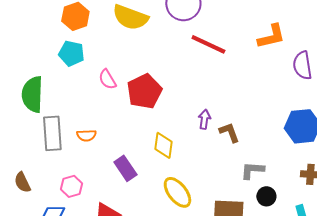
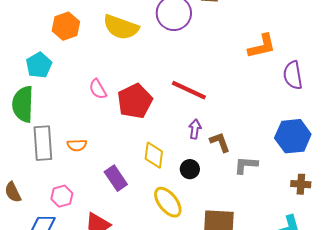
red line: (208, 44) -> (189, 90), moved
cyan pentagon: (71, 53) -> (39, 65), moved, turned 30
gray L-shape: (252, 170) -> (246, 165), moved
black circle: (266, 196) -> (190, 169), moved

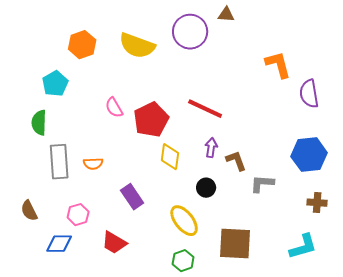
orange L-shape: (262, 46) -> (278, 65), turned -92
green semicircle: (23, 104) -> (39, 123), size x0.7
yellow diamond: (154, 155) -> (170, 157), moved

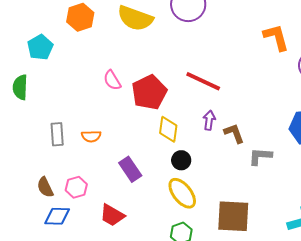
cyan pentagon: (55, 84) -> (40, 47), moved
green semicircle: (39, 123) -> (20, 87), moved
gray rectangle: (59, 162) -> (57, 134), size x0.7
black circle: (206, 188) -> (181, 160), moved
brown semicircle: (29, 211) -> (45, 187), moved

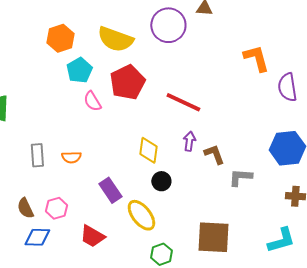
cyan pentagon: (40, 47) -> (79, 70), moved
red pentagon: (149, 92) -> (127, 82), moved
yellow ellipse: (182, 193) -> (141, 215), moved

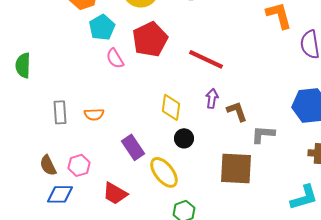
brown square: (213, 237) -> (236, 168), moved

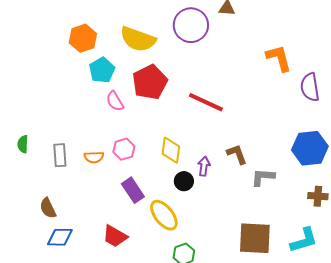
green semicircle: (23, 65) -> (23, 144), moved, size x0.7
purple arrow: (212, 98) -> (204, 166), moved
pink hexagon: (79, 165) -> (124, 149), moved
brown square: (236, 168) -> (255, 238), moved

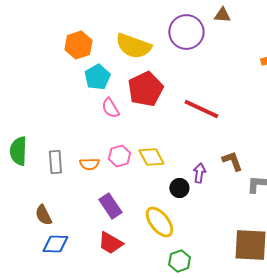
green semicircle: (23, 144) -> (18, 151), size x1.6
yellow diamond: (171, 150) -> (151, 157), moved, turned -36
purple rectangle: (133, 190) -> (110, 206), moved

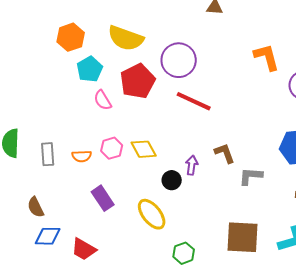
purple circle: (186, 32) -> (179, 60), moved
red trapezoid: (110, 243) -> (84, 249), moved
green hexagon: (179, 261) -> (184, 253), moved

